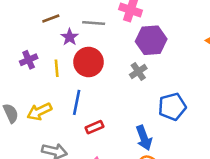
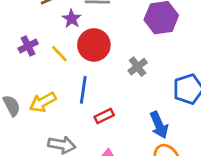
yellow line: (57, 68) -> (59, 54), turned -36
gray cross: (138, 72) -> (138, 67), moved

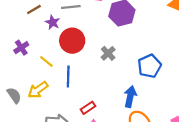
yellow line: (59, 54) -> (46, 61), moved
red rectangle: (104, 116) -> (88, 108), moved
blue arrow: (159, 125) -> (130, 97), turned -138

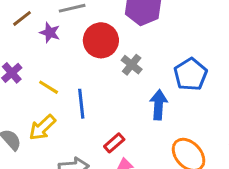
red circle: (72, 41) -> (101, 40), moved
blue arrow: (130, 97) -> (159, 105), moved

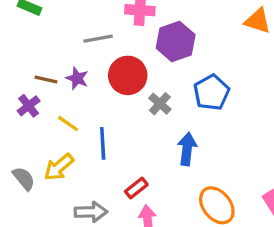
brown line: (22, 18) -> (46, 80), moved, turned 48
purple star: (50, 33) -> (77, 78), moved
blue pentagon: (191, 74) -> (211, 92), moved

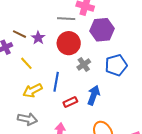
gray line: (98, 39) -> (66, 19), moved
blue line: (103, 143) -> (56, 82), moved
yellow arrow: (59, 167) -> (33, 90), moved
red rectangle: (136, 188) -> (70, 102), moved

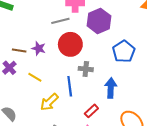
gray cross: (84, 65) -> (86, 69), moved, turned -32
red rectangle: (70, 102) -> (91, 111), moved

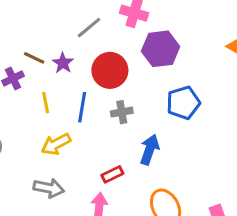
gray line: (60, 21) -> (89, 28), moved, turned -42
gray cross: (86, 69) -> (122, 112), turned -32
yellow line: (35, 77) -> (46, 103), turned 32
blue line: (70, 86) -> (82, 107), moved

